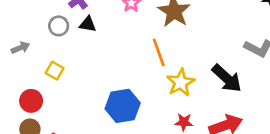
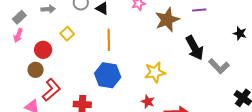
orange line: (159, 52) -> (109, 40), moved
black arrow: (227, 78) -> (195, 48), moved

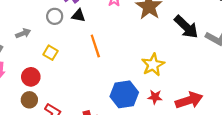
blue hexagon: (108, 75) -> (124, 94), moved

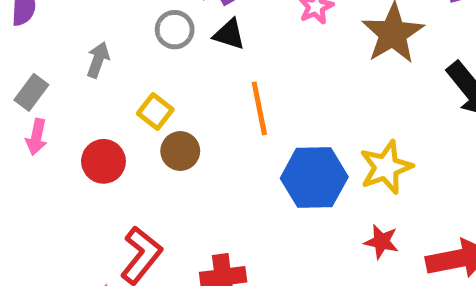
gray arrow: (23, 33) -> (98, 60), turned -56
blue hexagon: (124, 94) -> (314, 178), moved
brown circle: (29, 100) -> (180, 151), moved

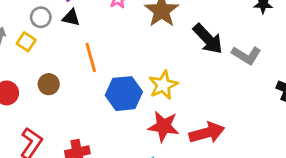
yellow square: (155, 111) -> (26, 42), moved
red star: (381, 242) -> (164, 126), size x1.6

